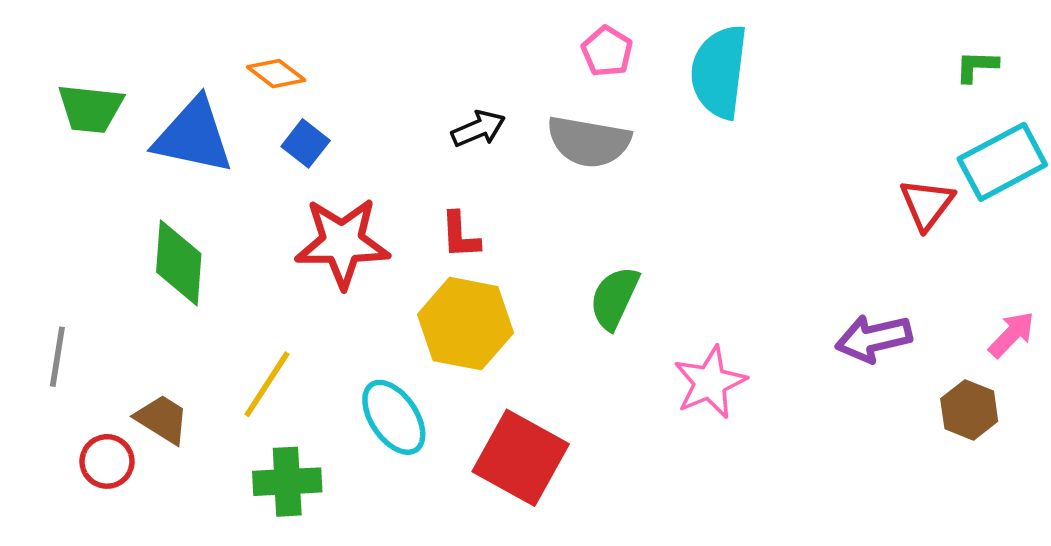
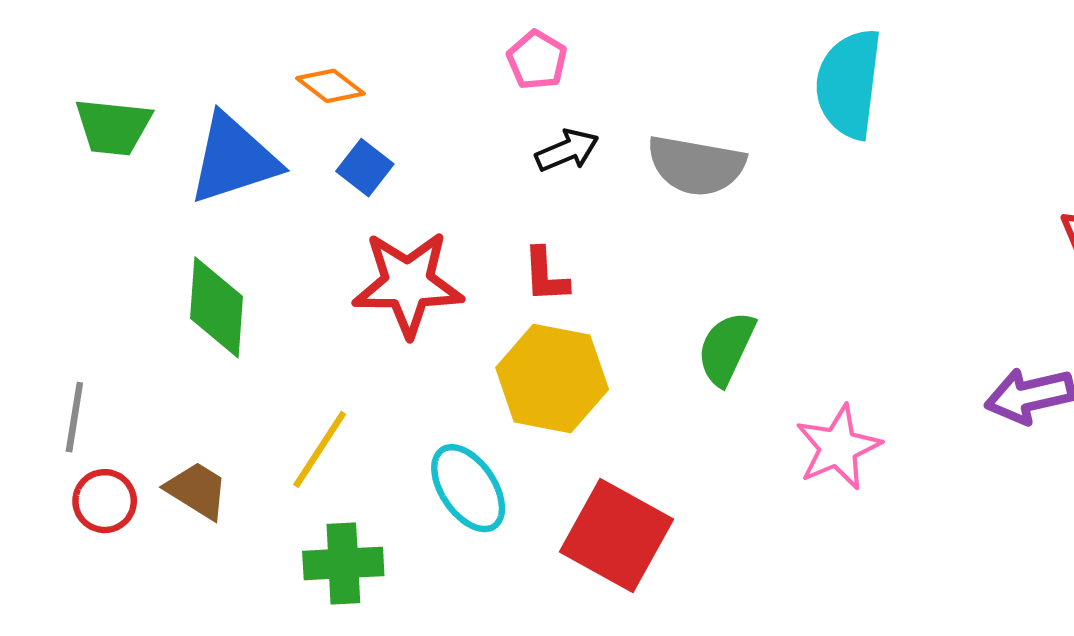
pink pentagon: (607, 51) -> (537, 60), moved
blue triangle: (193, 136) -> (234, 159), turned -30
red circle: (107, 461) -> (105, 501), moved

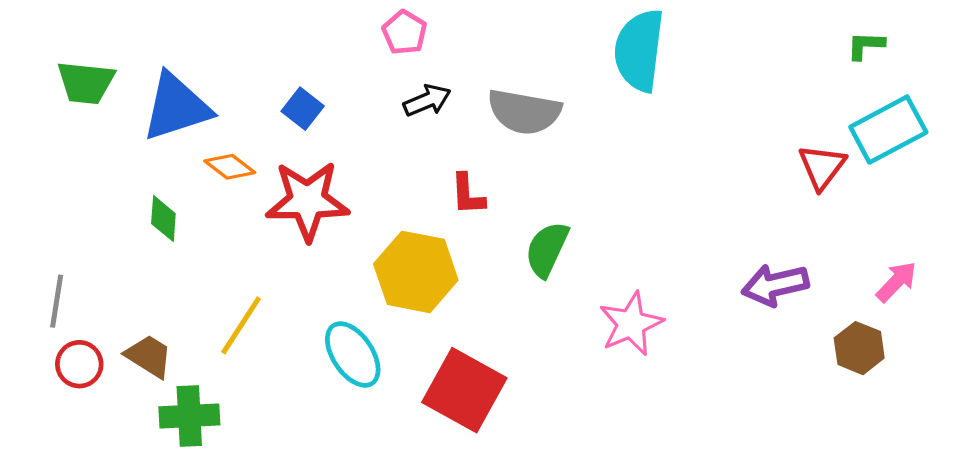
orange diamond: (330, 86) -> (230, 167), moved
blue square: (365, 168) -> (303, 109), moved
red L-shape: (546, 275) -> (468, 194), moved
green diamond: (216, 307) -> (163, 219), size x0.6
green cross: (343, 563) -> (189, 416), moved

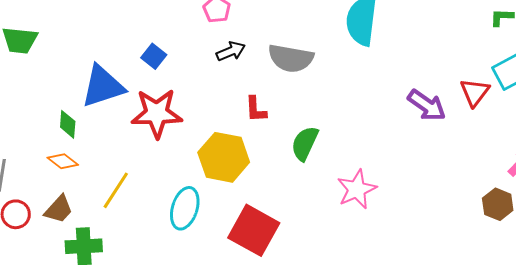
blue triangle: (176, 107) -> (103, 86), moved
orange diamond: (230, 167) -> (63, 161), moved
purple arrow: (775, 285) -> (427, 105), moved, turned -132
cyan ellipse: (353, 354) -> (185, 208), turned 51
brown trapezoid: (149, 356) -> (59, 209), turned 100

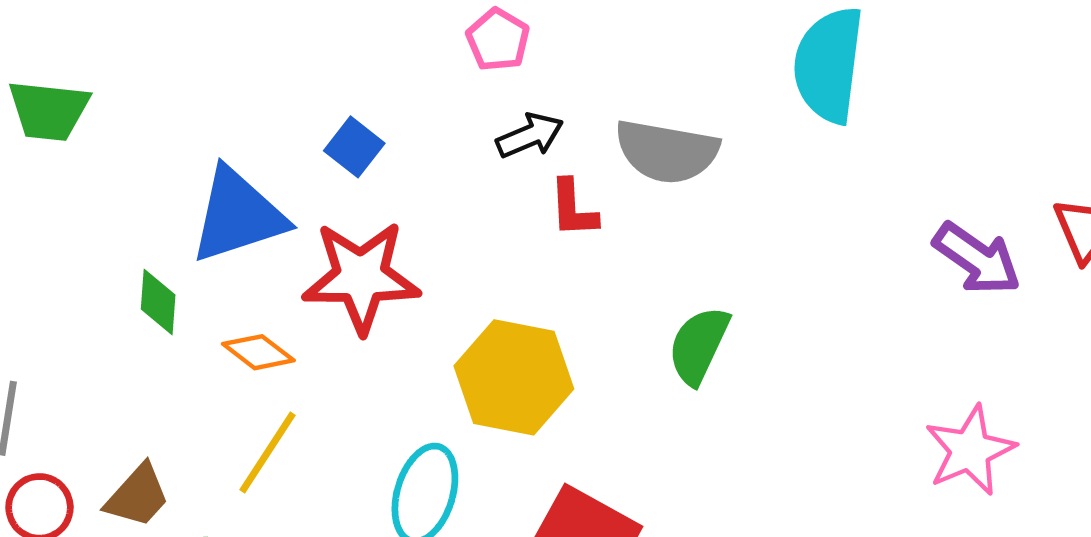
red L-shape: (256, 109) -> (573, 209), moved
orange diamond: (63, 161) -> (258, 352), moved
pink star: (357, 189) -> (970, 450), moved

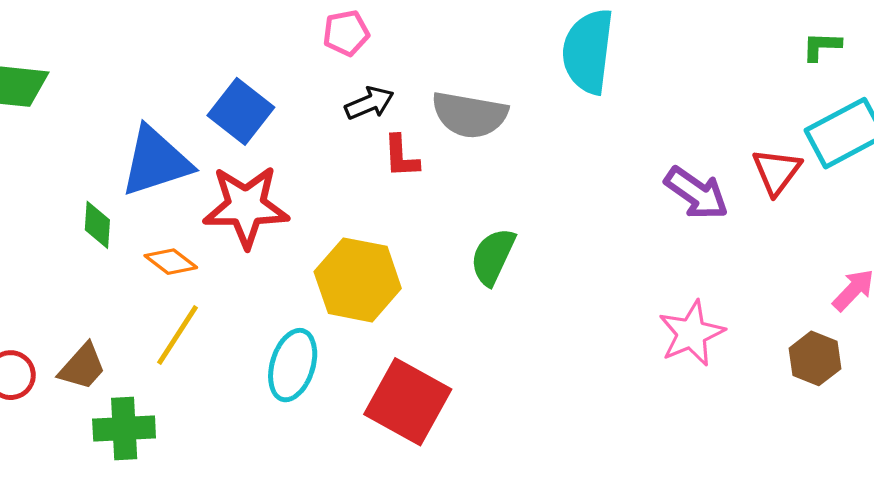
pink pentagon: (498, 40) -> (346, 33), turned 30
blue square: (354, 147) -> (241, 111), size x1.5

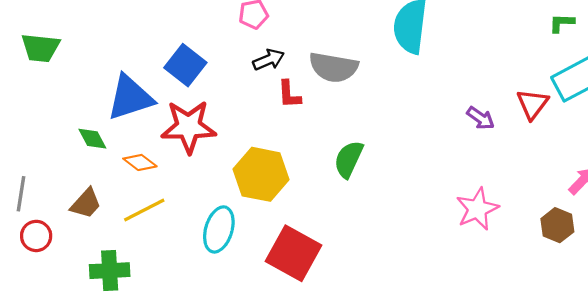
purple arrow: (696, 193) -> (481, 118), size x0.7
green diamond: (97, 225) -> (92, 139), turned -32
yellow line: (177, 335) -> (144, 210), turned 30
brown trapezoid: (82, 367) -> (86, 204), moved

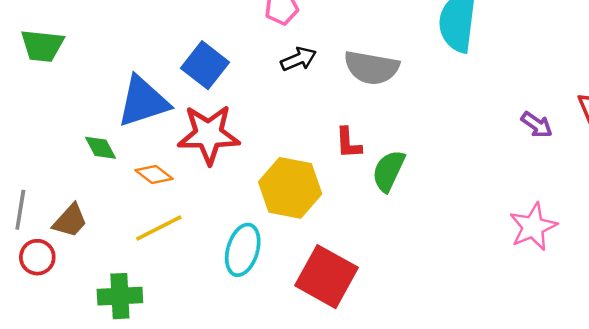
red L-shape: (289, 94) -> (348, 143), moved
brown trapezoid: (86, 204) -> (70, 221), moved

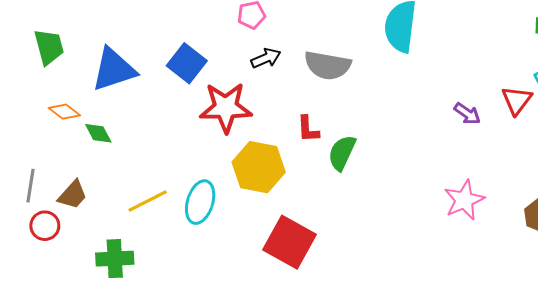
green trapezoid: (42, 46) -> (49, 47), turned -111
blue triangle: (143, 102) -> (114, 69), moved
red star: (209, 134) -> (226, 107), moved
orange diamond: (154, 175) -> (64, 112), moved
cyan ellipse: (243, 250) -> (200, 202), moved

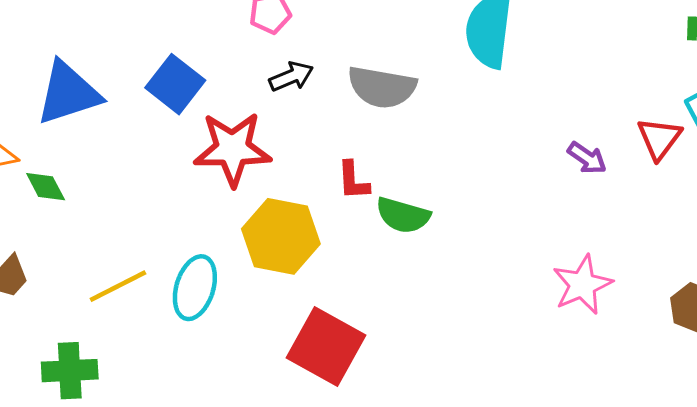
green semicircle: (342, 153) -> (403, 215), turned -99

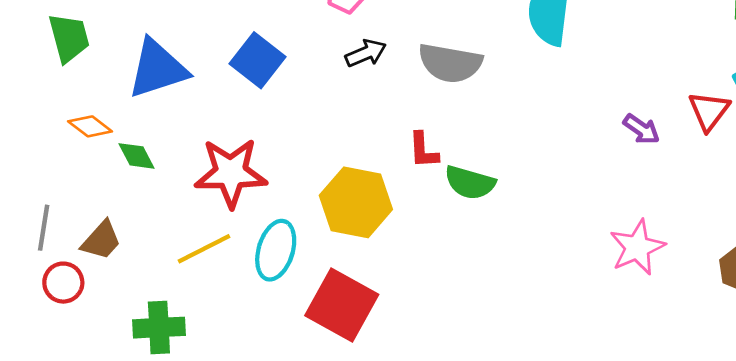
red star: (233, 149) -> (231, 173), moved
red square: (326, 346) -> (342, 305), moved

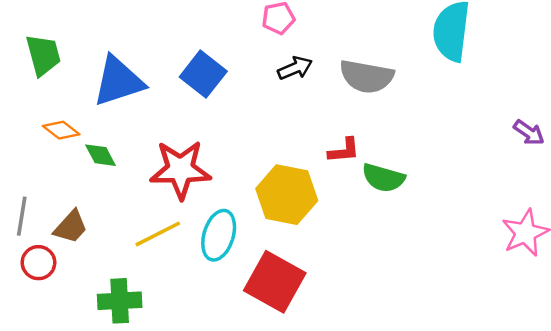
red L-shape: (423, 150) -> (344, 150), turned -92

